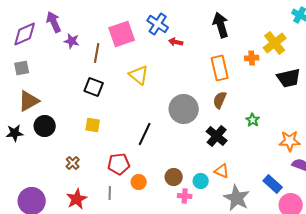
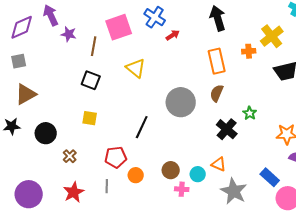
red arrow: (176, 42) -> (173, 35), turned 136
black circle: (45, 126) -> (46, 133), moved
black cross: (217, 136) -> (227, 129), moved

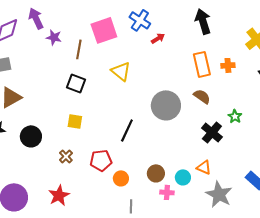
orange cross: (249, 51) -> (228, 65), moved
brown semicircle: (217, 93) -> (202, 96), turned 102
brown cross: (70, 156) -> (66, 156), moved
gray line: (107, 186) -> (131, 206), moved

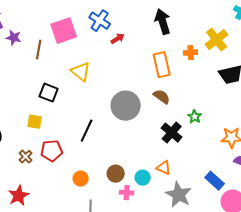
orange cross: (228, 65) -> (191, 53), moved
black square: (76, 83) -> (49, 93), moved
red pentagon: (101, 160) -> (52, 151), moved

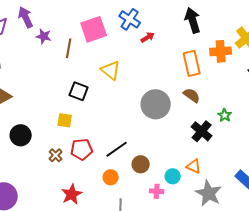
orange cross: (191, 53) -> (221, 51), size x1.5
black line: (87, 131) -> (117, 149), moved, turned 30
brown circle: (116, 174) -> (141, 164), moved
red star: (19, 196) -> (72, 194), moved

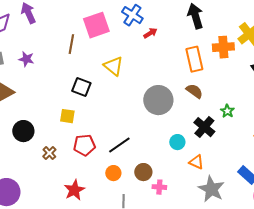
purple star: (44, 36) -> (26, 59), moved
brown cross: (56, 155) -> (49, 153), moved
brown circle: (141, 164) -> (143, 172), moved
cyan circle: (173, 176) -> (177, 142), moved

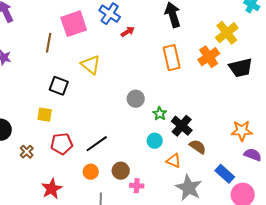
orange cross: (223, 47) -> (209, 57), moved, turned -30
brown semicircle: (194, 91) -> (198, 147), moved
gray circle: (158, 100) -> (136, 99), size x0.6
green star: (227, 111) -> (160, 114), moved

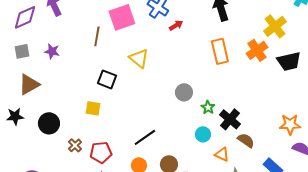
red pentagon: (62, 144) -> (101, 152), moved

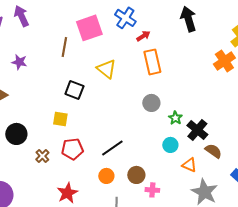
orange rectangle: (220, 51) -> (152, 62), moved
red pentagon: (101, 152) -> (72, 149), moved

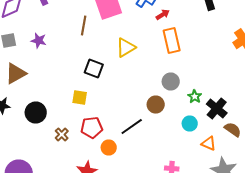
yellow triangle: (106, 69) -> (126, 48), turned 50
brown circle: (136, 175) -> (156, 104), moved
orange circle: (106, 176) -> (109, 148), moved

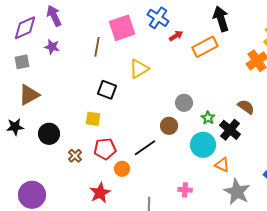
purple star: (39, 40) -> (52, 47), moved
orange rectangle: (172, 40) -> (205, 47), moved, turned 75
cyan circle: (190, 124) -> (203, 145), size x1.6
brown semicircle: (233, 130) -> (246, 107), moved

